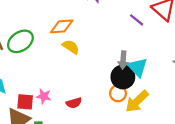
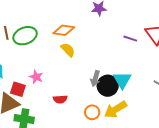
purple line: (137, 20) -> (130, 39), turned -32
gray arrow: (123, 60) -> (95, 78), moved
orange circle: (118, 93) -> (92, 112), moved
pink star: (44, 96) -> (36, 77), moved

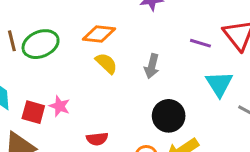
gray arrow: (95, 78) -> (152, 66), moved
cyan triangle: (122, 80) -> (219, 84), moved
red square: (18, 89) -> (33, 112), moved

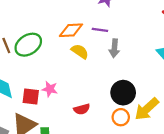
purple line: (200, 43) -> (100, 30), moved
black circle: (169, 116) -> (123, 93), moved

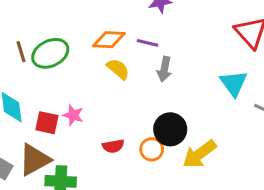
orange circle: (121, 117) -> (152, 149), moved

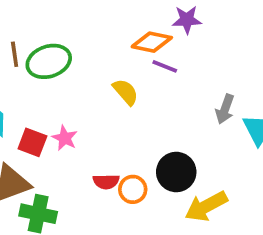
orange diamond: (109, 40) -> (152, 42), moved
gray arrow: (164, 69) -> (225, 109), moved
orange circle: (152, 149) -> (133, 189), moved

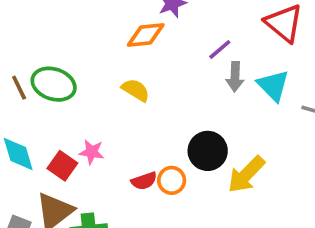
green ellipse: (49, 61) -> (54, 84), turned 54
purple line: (165, 66) -> (220, 49), moved, turned -45
red square: (32, 142) -> (62, 166), turned 32

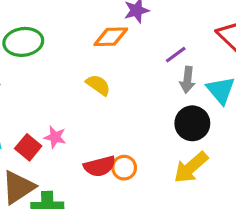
green ellipse: (54, 84) -> (23, 42), moved, turned -30
black circle: (208, 151) -> (192, 123), moved
red semicircle: (144, 181) -> (100, 166), size x1.4

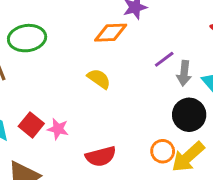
purple line: (176, 55) -> (164, 59), moved
red square: (28, 147) -> (31, 125), moved
orange circle: (124, 168) -> (163, 151), moved

